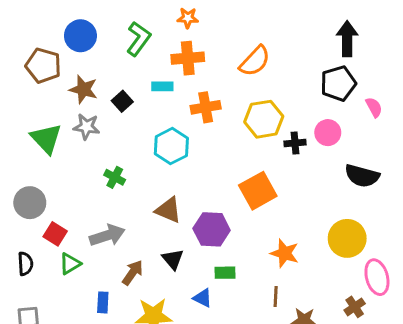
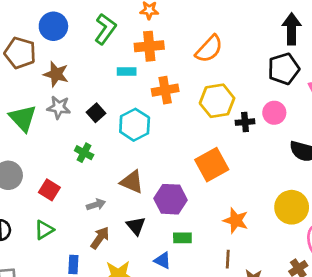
black square: (122, 101) -> (96, 113), moved
red square: (55, 234) -> (49, 190), moved
gray arrow: (107, 235) -> (96, 205), moved, size x0.6

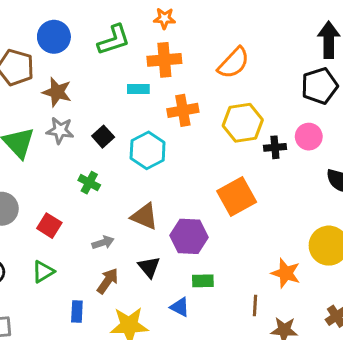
green L-shape: (105, 29) -> (114, 40), turned 36
orange star: (236, 221) -> (286, 273), moved

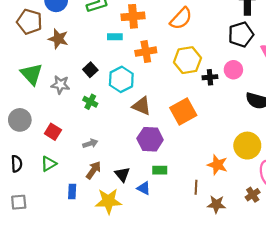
gray star: (60, 130) -> (60, 85), moved
green cross: (89, 183) -> (90, 102), moved
brown triangle: (144, 216) -> (142, 106), moved
black triangle: (149, 267) -> (122, 174), moved

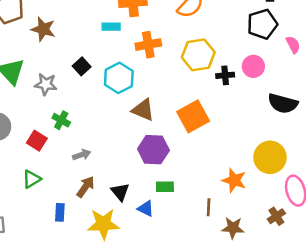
green cross: (90, 102) -> (61, 120), moved

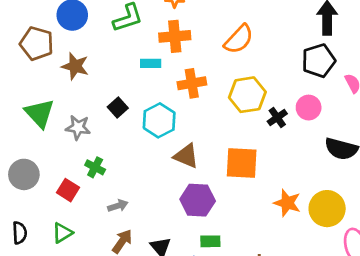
black cross: (225, 75) -> (277, 117), turned -30
orange square: (193, 116) -> (242, 163), turned 32
orange star: (234, 180) -> (287, 203), moved

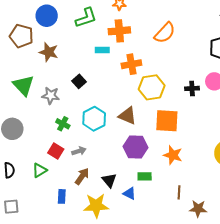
yellow hexagon: (247, 95) -> (152, 87), moved
black cross: (277, 117) -> (192, 88), turned 32
cyan hexagon: (159, 120) -> (94, 119), moved
red square: (68, 190) -> (56, 151), moved
orange star: (287, 203) -> (173, 155), moved

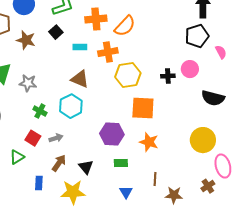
orange semicircle: (165, 33) -> (125, 26), moved
cyan rectangle: (102, 50) -> (80, 47), moved
black square: (79, 81) -> (56, 32), moved
brown triangle: (127, 116) -> (80, 79), moved
blue triangle: (129, 193) -> (126, 192), moved, turned 32

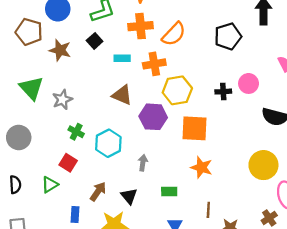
black pentagon: (197, 36) -> (228, 36), moved
gray star: (28, 83) -> (62, 100), turned -30
cyan hexagon: (71, 106) -> (108, 143), moved
purple hexagon: (112, 134) -> (153, 117), moved
gray arrow: (56, 138) -> (143, 163), moved, turned -64

